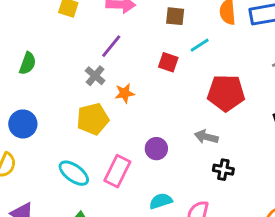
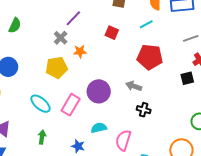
cyan line: (200, 45) -> (146, 24), moved
purple circle: (156, 149) -> (99, 91), size x1.5

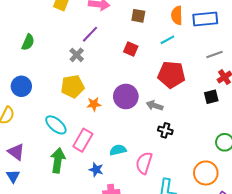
orange star: (80, 51) -> (94, 104), moved
purple circle: (99, 91) -> (126, 96), moved
pink rectangle: (71, 105) -> (83, 140), moved
green arrow: (42, 137) -> (58, 160), size x1.6

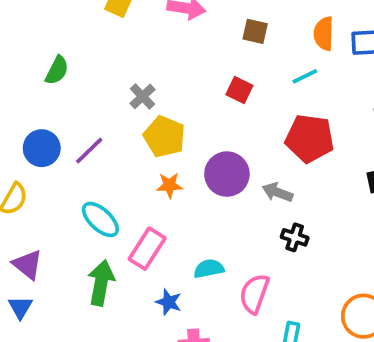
purple line: (90, 34) -> (89, 151), moved
yellow pentagon: (73, 86) -> (164, 137), moved, turned 30

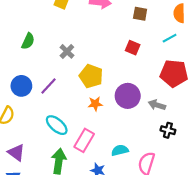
gray cross: (142, 96) -> (67, 51), moved

